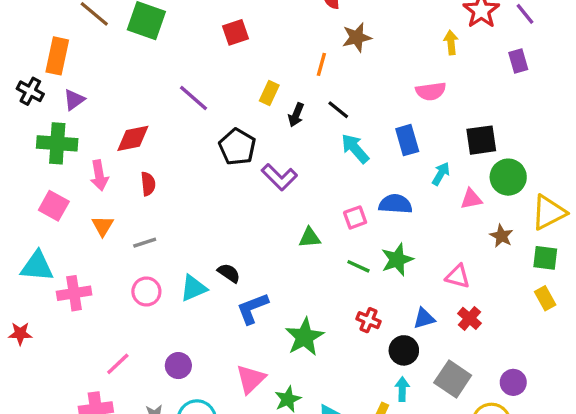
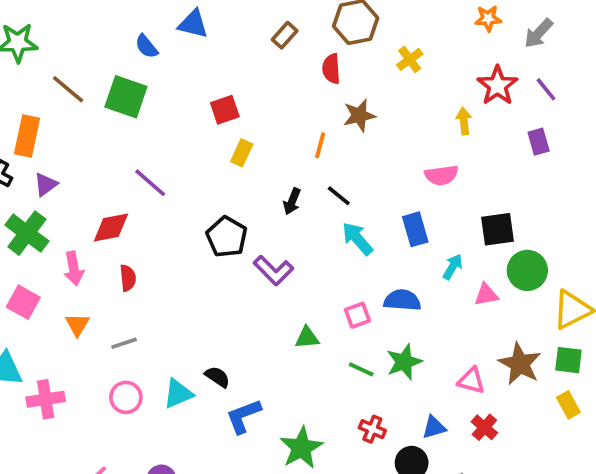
yellow rectangle: (269, 93) -> (242, 153), moved
purple line: (194, 98) -> (150, 183), moved
green cross: (57, 143) -> (27, 233), turned 33
brown star: (501, 236) -> (520, 364), moved, size x1.6

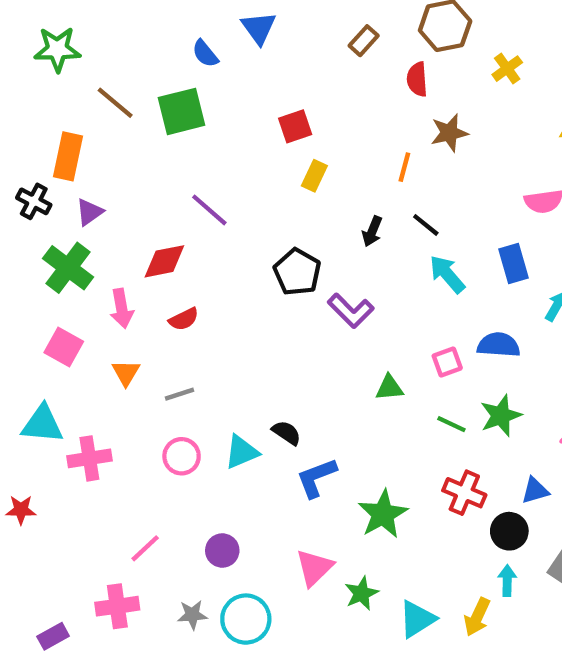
blue triangle: (193, 24) -> (259, 28), turned 40
green square: (126, 97) -> (182, 111), turned -33
red semicircle: (128, 278) -> (184, 319), turned 70
red cross: (372, 429) -> (464, 493), size x1.4

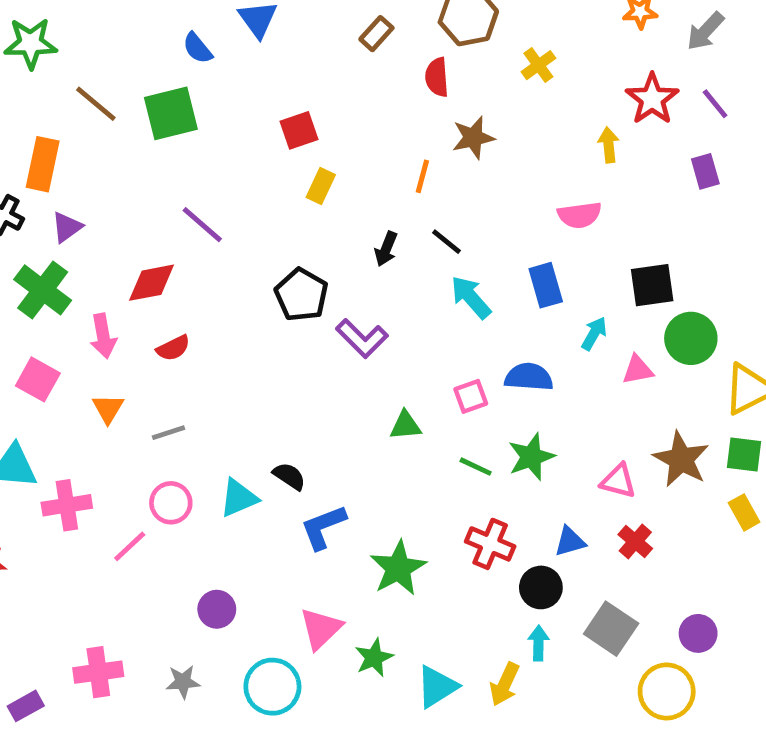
pink line: (145, 548) -> (130, 546), moved
cyan circle: (246, 619) -> (272, 687), moved

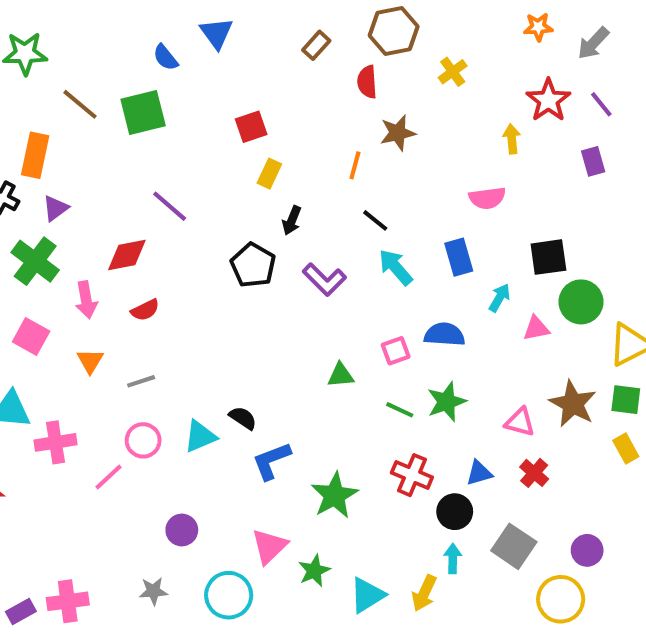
black arrow: (386, 249) -> (292, 220), moved
purple L-shape: (362, 338) -> (324, 279), moved
pink cross: (98, 672) -> (68, 601), moved

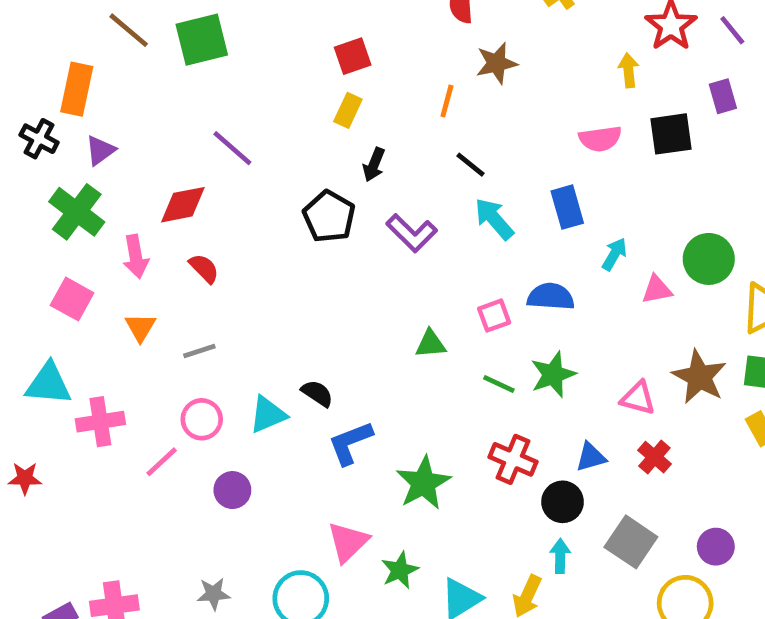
red square: (251, 127) -> (353, 56), moved
black square: (548, 257) -> (671, 134), moved
red semicircle: (145, 310) -> (204, 268), turned -108
purple circle: (182, 530) -> (232, 490), moved

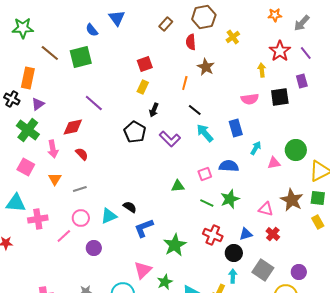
brown star: (496, 63) -> (206, 67), turned -30

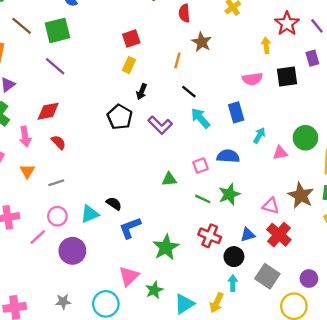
purple line: (94, 103) -> (55, 66), moved
red cross: (273, 234) -> (279, 235), size x1.5
purple circle: (94, 248) -> (72, 251), size x1.5

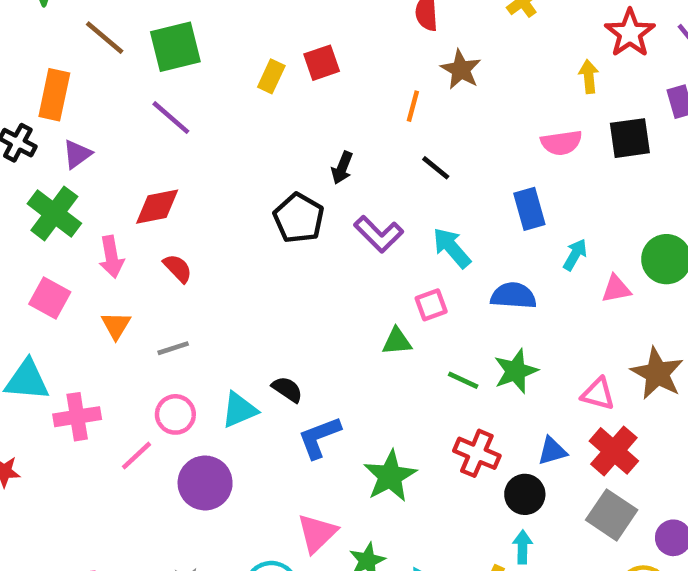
yellow rectangle: (129, 65) -> (271, 76), moved
cyan arrow: (200, 118) -> (452, 248), moved
pink square: (200, 165) -> (431, 305), moved
gray square: (267, 276) -> (612, 515), moved

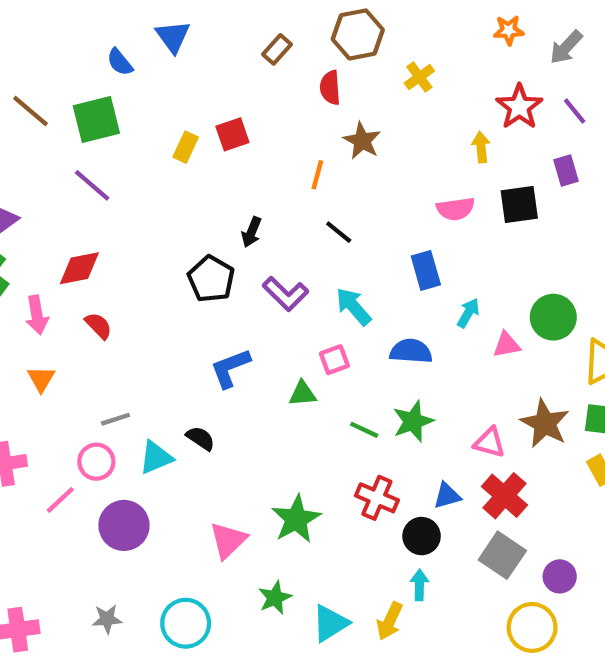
gray line: (173, 348) -> (115, 419), moved
blue L-shape: (319, 437) -> (230, 368), moved
pink triangle: (317, 533) -> (228, 540), moved

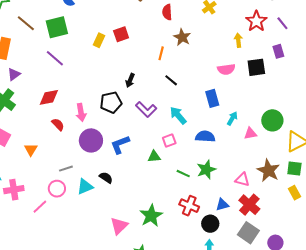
black pentagon: (211, 279) -> (111, 102), turned 30
pink arrow: (37, 315) -> (81, 112), moved
purple circle: (124, 525) -> (91, 140), moved

